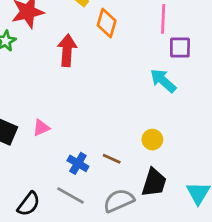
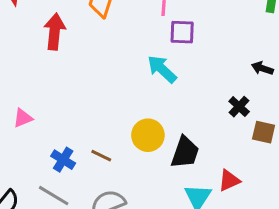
yellow circle: (152, 140) -> (148, 135), size x1.4
black trapezoid: (154, 183) -> (185, 152), moved

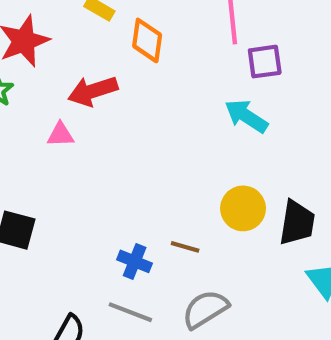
red arrow: (55, 32) -> (93, 91), turned -104
pink triangle: (23, 118) -> (60, 135), moved, turned 30

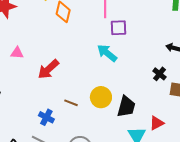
red arrow: (93, 91) -> (48, 69), moved, turned -30
brown line: (185, 247) -> (71, 103), moved

